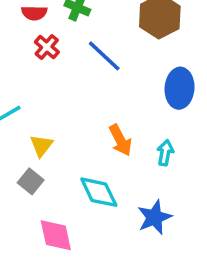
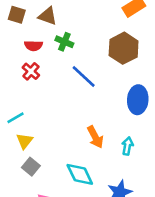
red cross: (47, 47) -> (31, 71), moved
yellow triangle: (41, 146) -> (24, 141), moved

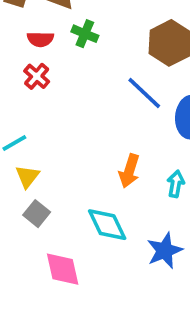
blue line: (84, 77) -> (144, 93), moved
orange arrow: (95, 137) -> (129, 171), turned 45

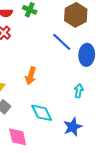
orange arrow: (129, 171) -> (31, 76), moved

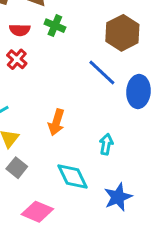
cyan arrow: (79, 91) -> (106, 144), moved
pink diamond: (18, 137) -> (37, 212), turned -55

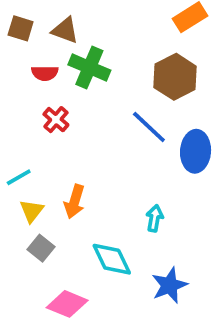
green cross: (55, 26) -> (89, 67), size x1.5
red cross: (17, 59) -> (56, 120), moved
orange arrow: (56, 122) -> (75, 202), moved

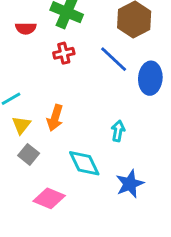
red semicircle: (45, 73) -> (26, 28), moved
red cross: (56, 120) -> (64, 53), moved, turned 36

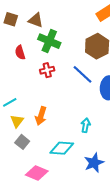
red semicircle: (26, 28) -> (20, 52), turned 72
cyan diamond: (84, 163) -> (62, 148), turned -60

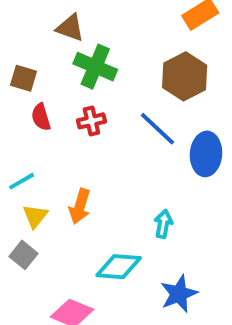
brown square: (11, 19) -> (23, 78), moved
red semicircle: (20, 52) -> (41, 117), moved
gray square: (22, 142) -> (23, 255), moved

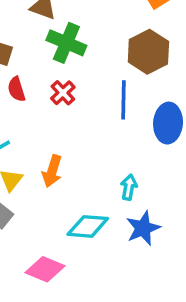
red cross: (91, 121) -> (63, 93), turned -30
blue line: (157, 129) -> (123, 100), turned 48
blue star: (179, 294) -> (143, 228), moved

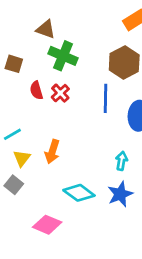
red semicircle: (16, 89) -> (36, 90), moved
cyan arrow: (129, 187) -> (122, 161), moved
cyan diamond: (88, 226) -> (79, 193), turned 32

